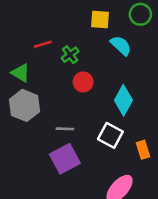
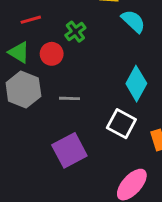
red line: (43, 44) -> (31, 20), moved
red circle: (83, 82) -> (52, 54), moved
gray line: (65, 129) -> (69, 98), moved

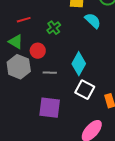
red circle: (52, 54) -> (38, 51), moved
cyan diamond: (136, 84) -> (79, 64), moved
purple square: (69, 150) -> (50, 108), turned 35

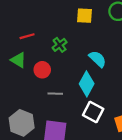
cyan semicircle: (93, 21) -> (97, 59), moved
gray hexagon: (19, 67) -> (22, 123), moved

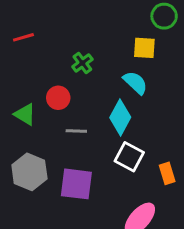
yellow square: (84, 16) -> (144, 48), moved
red line: (27, 36) -> (23, 37), moved
green triangle: (18, 60) -> (25, 114), moved

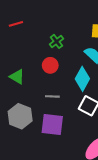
red circle: (58, 98) -> (50, 65), moved
gray line: (76, 131) -> (52, 96), moved

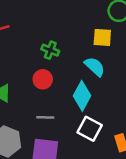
green cross: (56, 41) -> (50, 50), turned -32

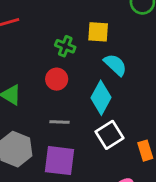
yellow square: (102, 37) -> (98, 32), moved
white square: (90, 129) -> (110, 135), turned 30

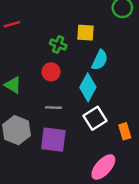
cyan semicircle: (115, 65) -> (100, 60), turned 72

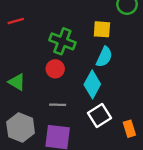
yellow square: (86, 33) -> (102, 29), moved
green cross: (58, 45) -> (62, 41), size x1.5

